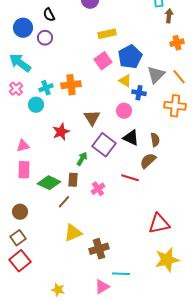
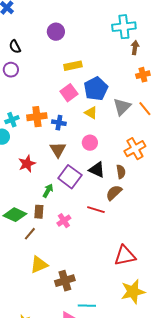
blue cross: (139, 93) -> (59, 123), moved
orange cross: (175, 106) -> (135, 149), moved, turned -35

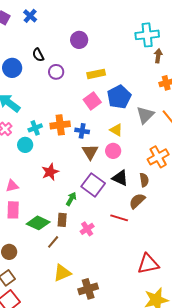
purple circle: (11, 70) -> (56, 72), moved
yellow triangle: (91, 113) -> (116, 130), moved
brown triangle: (58, 150) -> (90, 152), moved

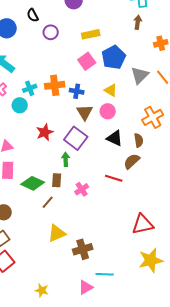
brown arrow: (158, 56) -> (138, 22), moved
purple square: (93, 185) -> (76, 138), moved
green arrow: (71, 199) -> (66, 159), turned -32

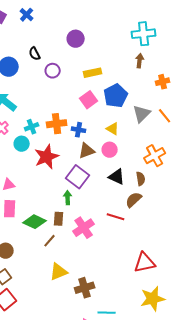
brown triangle: (85, 112) -> (87, 151), turned 42
red star: (45, 132) -> (47, 157), moved, size x1.4
pink cross: (82, 189) -> (84, 228), size x1.5

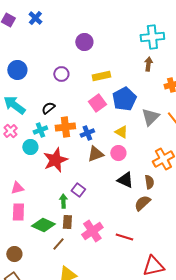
black semicircle: (35, 54) -> (48, 108), moved, turned 80
blue cross: (79, 130) -> (87, 133), turned -32
purple square: (78, 177) -> (78, 190), moved, size x0.6
green arrow: (68, 198) -> (63, 201), moved
red line: (116, 217) -> (124, 237), moved

